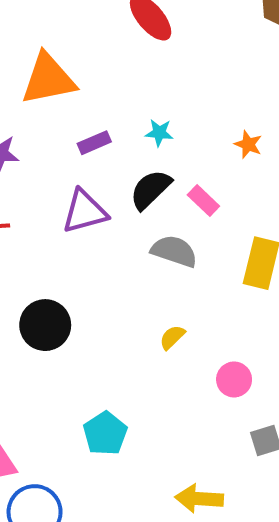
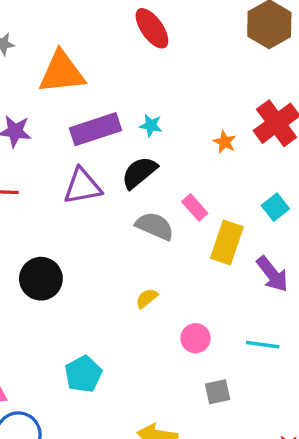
purple rectangle: (94, 143) -> (95, 129), size x1.8
pink rectangle: (203, 201) -> (195, 207), moved

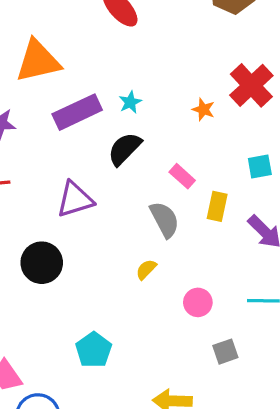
cyan star: (151, 126) -> (130, 102), turned -30
purple triangle: (82, 186) -> (75, 199), moved
cyan square: (275, 207) -> (260, 167), turned 35
gray semicircle: (155, 226) -> (165, 219), moved, turned 45
yellow rectangle: (227, 243) -> (217, 206), size x0.7

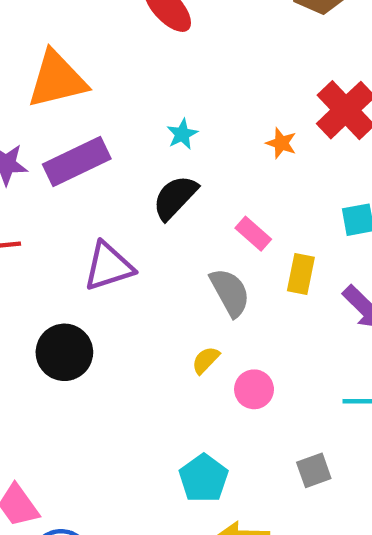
purple rectangle: (77, 112) -> (77, 162), moved
pink circle: (198, 302) -> (254, 389), moved
cyan pentagon: (94, 350) -> (204, 478), moved

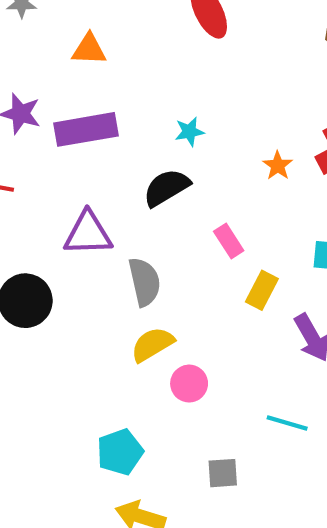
orange triangle: (57, 80) -> (89, 49), size x0.6
gray semicircle: (230, 292) -> (144, 282), moved
yellow semicircle: (206, 360) -> (152, 344), size x1.5

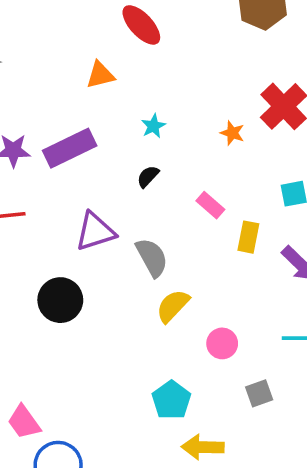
orange triangle: (89, 49) -> (100, 75), moved
black semicircle: (167, 188) -> (148, 176), size x0.6
pink circle: (189, 384) -> (222, 343), moved

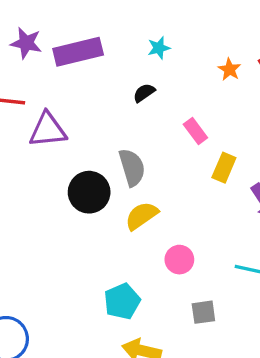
purple triangle: (95, 231) -> (48, 130), moved
black circle: (60, 300) -> (89, 192), moved

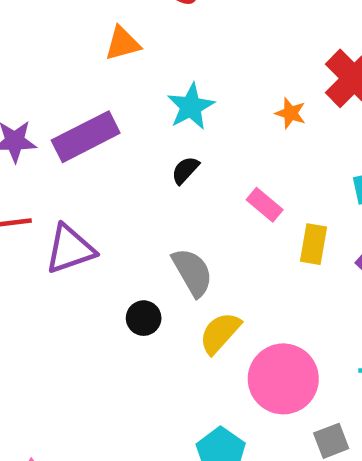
cyan star: (159, 48) -> (191, 107), size x1.5
black circle: (89, 192) -> (144, 318), size x0.6
pink circle: (179, 260) -> (283, 379), size x1.8

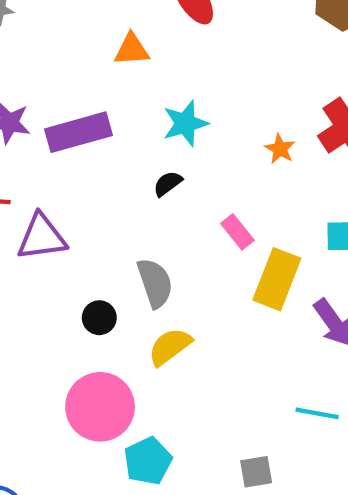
yellow rectangle: (313, 244) -> (277, 279), size x1.5
pink circle: (283, 379) -> (100, 407), moved

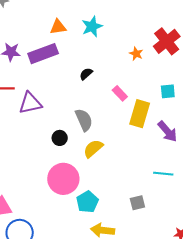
orange triangle: (132, 50) -> (58, 27), moved
cyan star: (185, 123) -> (92, 26), moved

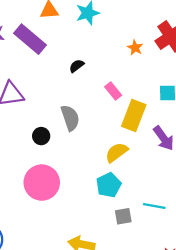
purple rectangle: (43, 54) -> (30, 39), turned 56
yellow semicircle: (93, 149) -> (117, 152), moved
cyan line: (163, 174) -> (154, 206), moved
cyan pentagon: (87, 202) -> (109, 185), moved

